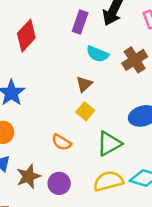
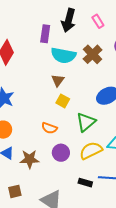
cyan semicircle: (98, 54) -> (63, 55), size x1.4
brown star: (29, 176) -> (29, 159), turned 30
purple circle: (59, 183) -> (61, 153), moved

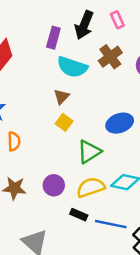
pink rectangle: (98, 21) -> (117, 20), moved
brown cross: (93, 54) -> (110, 57), moved
orange semicircle: (49, 128) -> (14, 141), moved, turned -119
black rectangle: (85, 183) -> (79, 215), moved

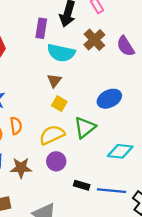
yellow semicircle: (91, 187) -> (52, 135), moved

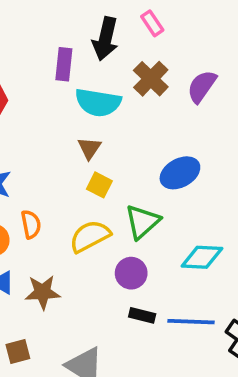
purple semicircle: (125, 46) -> (202, 86), turned 70
purple circle: (56, 161) -> (131, 273), moved

